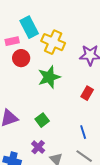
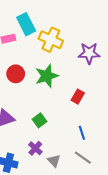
red circle: (21, 58) -> (16, 74), moved
red rectangle: (87, 93) -> (78, 97), moved

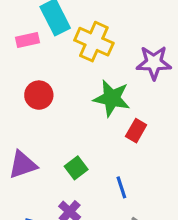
green star: (47, 76) -> (112, 98), moved, turned 30
blue line: (82, 133) -> (121, 187), moved

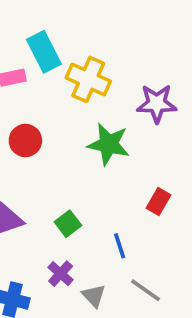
red rectangle: (136, 131) -> (159, 202), moved

